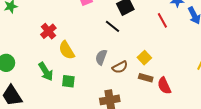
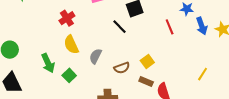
red cross: (48, 31) -> (67, 18), moved
gray semicircle: (101, 57) -> (96, 56), moved
green square: (68, 81) -> (69, 75), turned 32

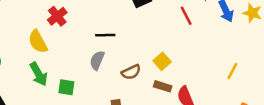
black line: (119, 27) -> (105, 35), moved, turned -42
yellow semicircle: (71, 45) -> (38, 42), moved
green square: (69, 75) -> (66, 87), turned -32

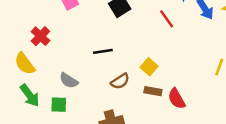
black line: (105, 35) -> (103, 51), moved
gray semicircle: (97, 60) -> (69, 81), moved, turned -72

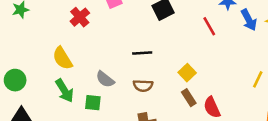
red cross: (40, 36) -> (80, 17), moved
brown semicircle: (120, 81) -> (143, 86), moved, turned 30
brown rectangle: (153, 91) -> (189, 98), turned 42

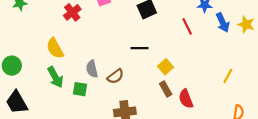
black line: (142, 53) -> (140, 48), moved
gray semicircle: (105, 79) -> (92, 69), turned 36
brown semicircle: (143, 86) -> (115, 76), moved, turned -42

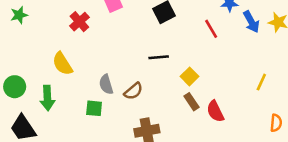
green arrow: (55, 77) -> (47, 98), moved, turned 30

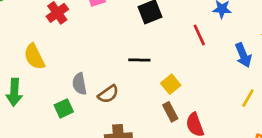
blue arrow: (251, 22) -> (243, 55), moved
green square: (94, 108) -> (64, 108), turned -36

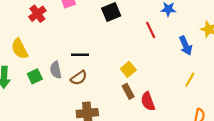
black line: (139, 60) -> (80, 55), moved
green square: (64, 108) -> (35, 76), moved

